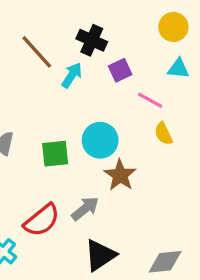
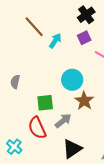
black cross: (92, 40) -> (86, 15), moved, turned 30
green square: (55, 154) -> (45, 103), moved
red semicircle: (42, 220) -> (37, 128), turned 105

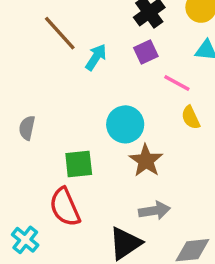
gray arrow: (63, 121) -> (154, 211), moved, turned 30

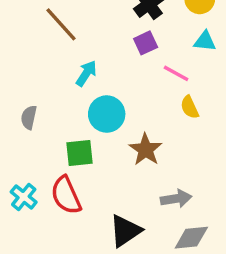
cyan arrow: (96, 57) -> (86, 73), moved
cyan circle: (125, 124) -> (107, 114), moved
gray arrow: (154, 211) -> (176, 199), moved
cyan cross: (25, 240) -> (24, 197), moved

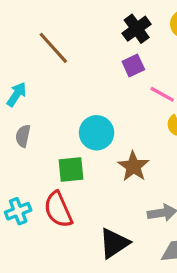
cyan arrow: (86, 73) -> (17, 94), moved
cyan cross: (24, 197) -> (18, 211), turned 30

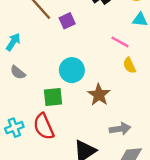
purple square: (133, 66) -> (67, 21), moved
gray semicircle: (23, 136) -> (18, 72), turned -63

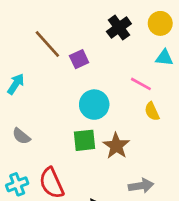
cyan circle: (72, 70) -> (94, 105), moved
gray semicircle: (18, 72) -> (21, 136), moved
green square: (53, 97) -> (85, 140), moved

